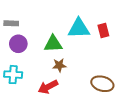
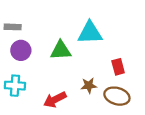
red rectangle: (103, 30) -> (118, 67), moved
brown star: (59, 65) -> (89, 86), moved

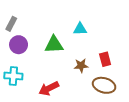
gray rectangle: (13, 27) -> (11, 24), turned -64
cyan triangle: (90, 33) -> (80, 29), size x0.6
brown star: (89, 86) -> (81, 66), moved

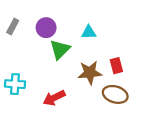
purple circle: (19, 45) -> (46, 28), moved
green triangle: (54, 45) -> (60, 50), turned -42
brown star: (81, 66) -> (90, 73), size x1.5

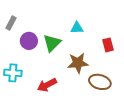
purple circle: (46, 28) -> (29, 41), moved
red rectangle: (116, 66) -> (108, 45), moved

